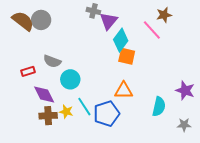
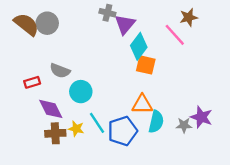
purple star: (185, 90) -> (201, 117), moved
cyan semicircle: (159, 107) -> (156, 122), moved
gray star: (184, 125) -> (184, 125), moved

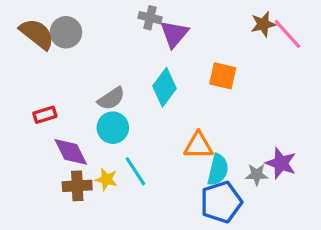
pink line: (175, 35) -> (287, 34), moved
cyan diamond: (139, 46) -> (165, 87), moved
orange square: (146, 65) -> (223, 76), moved
gray semicircle: (60, 71) -> (111, 99), moved, turned -54
blue pentagon: (123, 131) -> (221, 202), moved

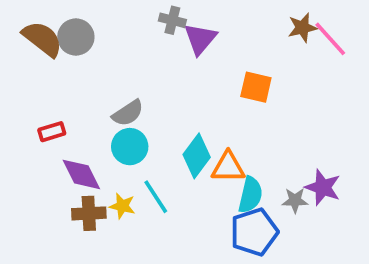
cyan diamond: (165, 87) -> (197, 156), moved

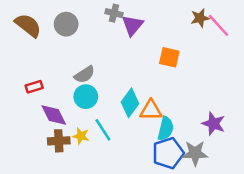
gray circle: (76, 37) -> (66, 24), moved
gray star: (295, 200) -> (195, 153), moved, size x1.5

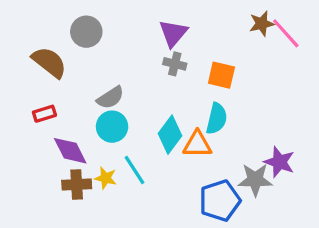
gray cross: (114, 13) -> (175, 64), moved
brown semicircle: (28, 25) -> (49, 62), moved
cyan semicircle: (166, 129) -> (217, 119), moved
gray star: (195, 153) -> (255, 180), moved

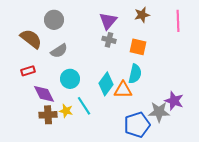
brown star: (262, 24) -> (142, 15), moved
pink line: (286, 33) -> (178, 21), turned 40
gray semicircle: (110, 98) -> (59, 51), moved

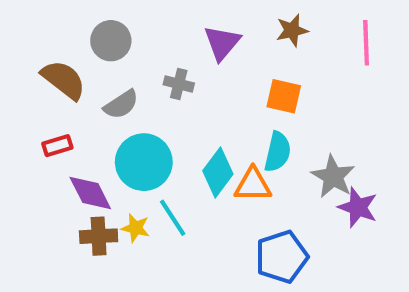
gray cross: (109, 40) -> (179, 84), moved
cyan circle: (70, 79) -> (144, 162), size x1.4
gray star: (159, 112) -> (333, 177), moved, turned 30

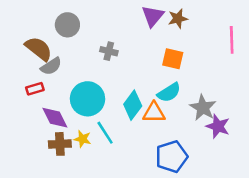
purple triangle: (222, 43) -> (153, 16), moved
pink line: (366, 43) -> (232, 40), moved
gray semicircle: (121, 104) -> (51, 66), moved
cyan semicircle: (278, 152) -> (169, 93), turned 45

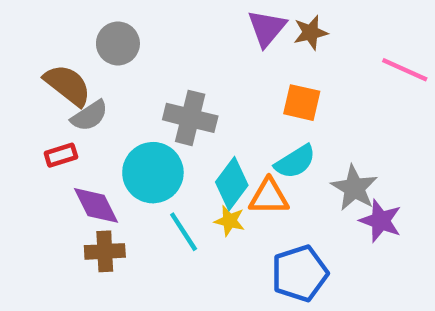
pink line: (232, 40) -> (405, 70), turned -64
gray cross: (109, 51) -> (190, 118), moved, size x1.6
yellow star: (82, 139) -> (230, 221), moved

